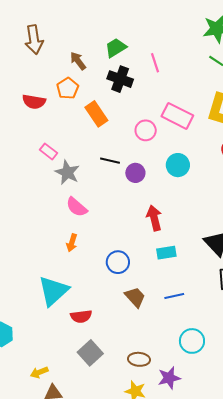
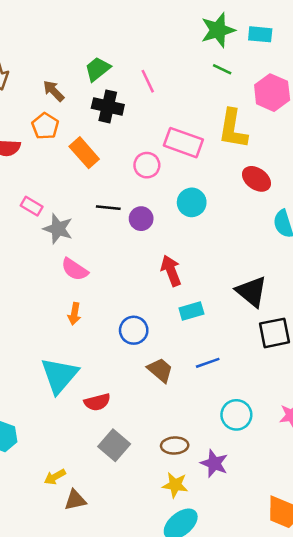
purple star: (169, 378) -> (214, 463), turned -30

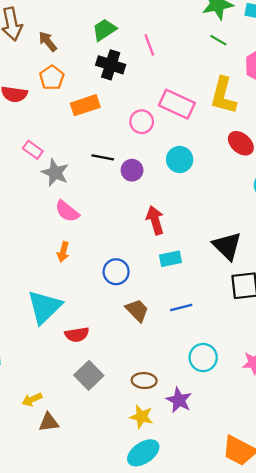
brown arrow: (54, 91) -> (48, 41), moved
orange rectangle: (84, 153) -> (85, 105), turned -72

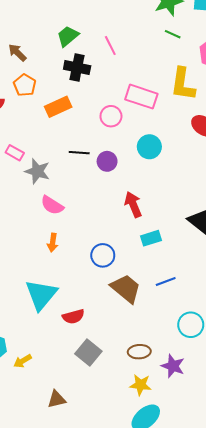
brown trapezoid: (137, 310) -> (126, 288), size x1.4
yellow arrow: (32, 400) -> (23, 361), moved

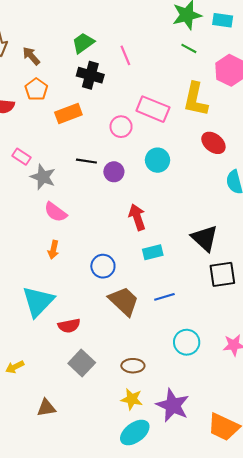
purple star: (173, 366) -> (173, 405), moved, size x1.4

